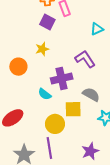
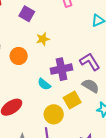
purple square: (47, 22) -> (27, 14), moved
purple L-shape: (85, 59) -> (90, 62), moved
yellow square: (73, 109) -> (72, 100), turned -30

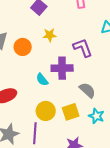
purple L-shape: (90, 62) -> (83, 48), moved
yellow square: (72, 100) -> (71, 112), moved

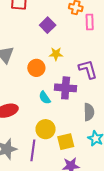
orange circle: (23, 47) -> (36, 68), moved
gray semicircle: (87, 90) -> (89, 112), turned 42
yellow square: (71, 112) -> (66, 142), moved

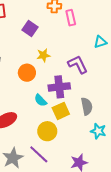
yellow square: (66, 142) -> (61, 111), moved
purple line: (33, 150) -> (39, 154), turned -45

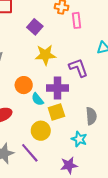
yellow star: (44, 55) -> (45, 55), size x1.5
orange circle: (27, 73) -> (24, 85), moved
gray semicircle: (87, 106) -> (91, 116), moved
cyan star: (98, 131) -> (79, 139), moved

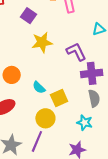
orange circle: (24, 85) -> (12, 75), moved
purple cross: (58, 88) -> (92, 73), moved
purple line: (30, 153) -> (37, 141), turned 70

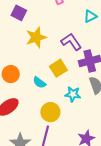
yellow square: (59, 98) -> (58, 68), moved
cyan star: (85, 123) -> (73, 94), moved

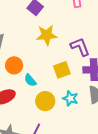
cyan semicircle: (39, 82) -> (30, 80), moved
yellow circle: (50, 112) -> (45, 101), moved

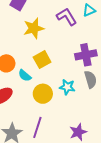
purple L-shape: (80, 47) -> (67, 17), moved
yellow square: (62, 70) -> (42, 60), moved

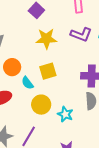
purple L-shape: (67, 17) -> (81, 34), turned 130
cyan star: (67, 87) -> (65, 114), moved

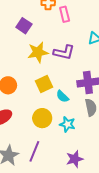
purple L-shape: (81, 34) -> (64, 52), moved
cyan semicircle: (27, 83) -> (62, 96), moved

